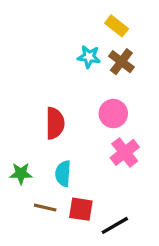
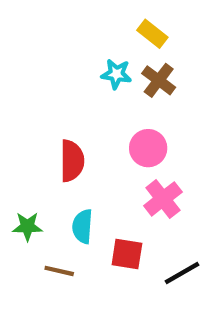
red square: (81, 209) -> (127, 254), moved
black line: (115, 225) -> (182, 273), moved

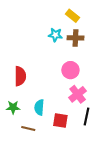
brown cross: (159, 80) -> (76, 38), turned -35
red semicircle: (72, 161) -> (20, 76), moved
black line: (182, 273) -> (87, 116), moved, turned -48

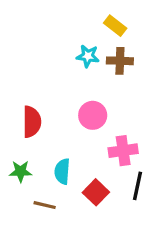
pink circle: (70, 70) -> (93, 115), moved
pink cross: (78, 94) -> (123, 151), turned 30
red square: (60, 120) -> (96, 192), turned 35

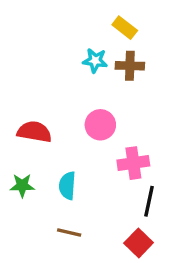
red semicircle: (32, 122) -> (34, 132), turned -80
red square: (96, 192) -> (139, 243), moved
brown line: (45, 205) -> (69, 232), moved

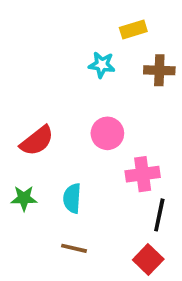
yellow rectangle: (125, 28) -> (133, 30), turned -55
brown cross: (130, 66) -> (159, 70), moved
red semicircle: (34, 132) -> (37, 141), turned 132

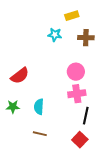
pink circle: (107, 133) -> (76, 72), moved

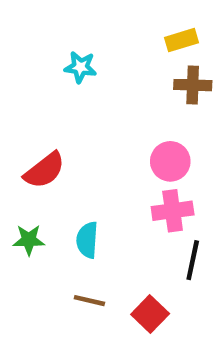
yellow rectangle: (72, 16) -> (181, 40), moved
cyan star: (55, 35) -> (80, 67), moved
red square: (80, 140) -> (150, 314), moved

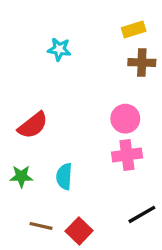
black line: (193, 260) -> (142, 214), moved, turned 48
brown line: (89, 301) -> (41, 226), moved
red square: (150, 314) -> (79, 231), moved

